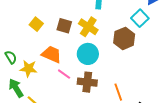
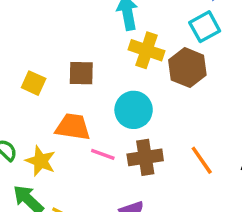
cyan square: (140, 18) -> (205, 27), turned 30
yellow cross: (88, 27) -> (147, 50), moved
yellow star: (29, 69) -> (41, 161), turned 30

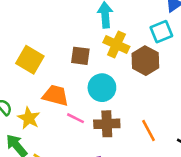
brown square: (81, 73) -> (80, 56), moved
yellow square: (34, 83) -> (30, 60), size x1.5

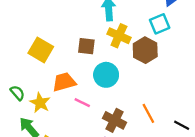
orange trapezoid: (55, 95) -> (64, 82), turned -30
brown cross: (107, 124) -> (115, 120), moved, turned 30

